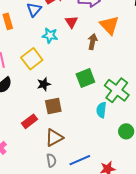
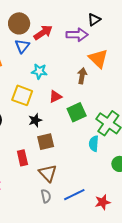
red triangle: (71, 22) -> (55, 97), moved, turned 40
yellow square: (32, 59) -> (22, 95), turned -30
red rectangle: (29, 121) -> (22, 158), turned -63
brown triangle: (54, 138) -> (48, 173), turned -42

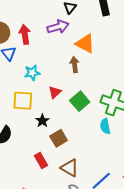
red arrow: (43, 33) -> (25, 34), turned -48

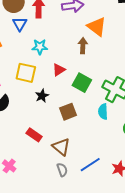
green square: (80, 101) -> (82, 83), turned -30
brown square: (59, 138) -> (68, 112), moved
red rectangle: (41, 160) -> (34, 135), turned -35

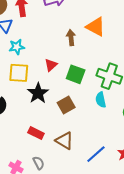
orange triangle: (97, 27) -> (96, 27), moved
cyan star: (40, 47) -> (17, 47), moved
black star: (42, 96) -> (38, 93), size x1.5
gray semicircle: (62, 170) -> (39, 163), moved

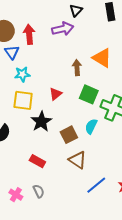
green square: (76, 74) -> (89, 94), moved
cyan semicircle: (101, 100) -> (91, 126), moved, turned 35
brown triangle: (64, 141) -> (78, 160), moved

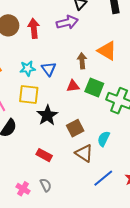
blue triangle: (12, 52) -> (49, 69), moved
red triangle: (56, 94) -> (73, 86), moved, turned 32
cyan semicircle: (91, 126) -> (104, 139), moved

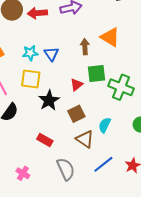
red arrow: (34, 28) -> (37, 13), turned -90
red triangle: (73, 86) -> (77, 85), moved, turned -32
green square: (94, 88) -> (97, 74), turned -30
gray semicircle: (46, 185) -> (66, 169), moved, size x1.6

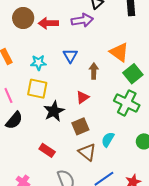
brown arrow: (85, 47) -> (94, 71), moved
blue triangle: (51, 54) -> (70, 56), moved
green square: (97, 74) -> (133, 74), moved, turned -36

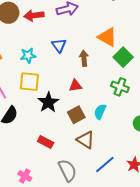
red triangle: (83, 97) -> (75, 86), turned 32
green cross: (127, 103) -> (120, 87), size x0.7
cyan semicircle: (108, 140) -> (100, 112), moved

